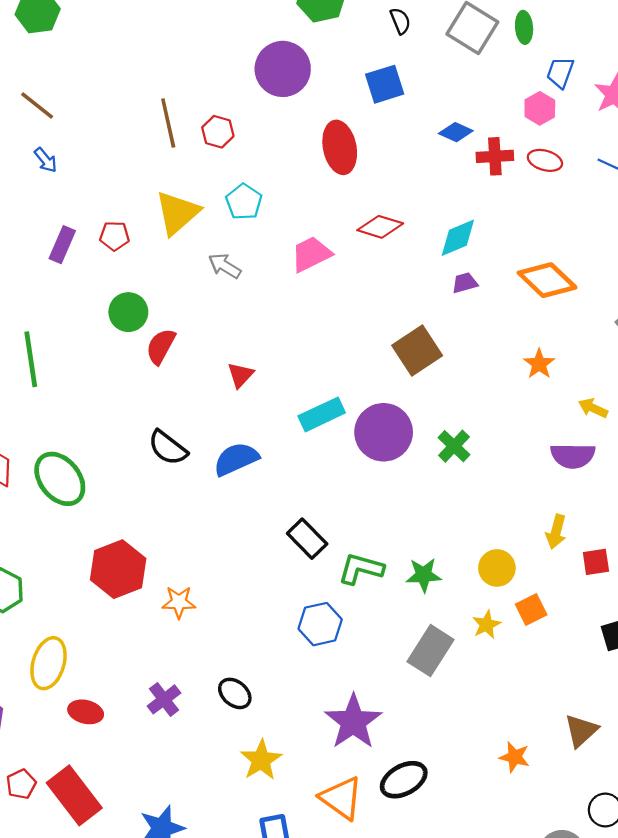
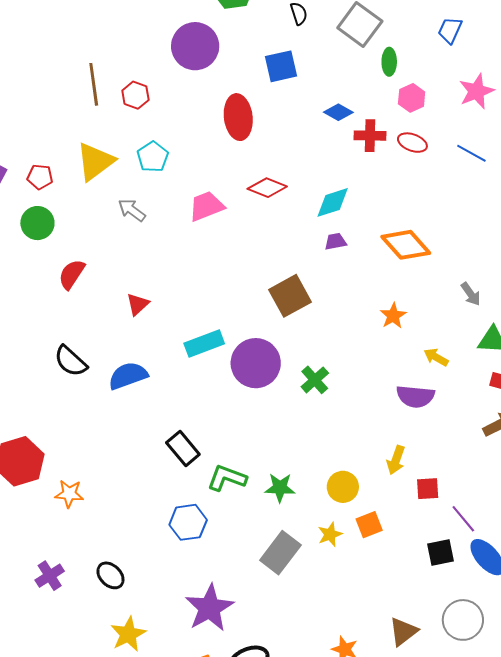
green ellipse: (524, 27) -> (389, 62), moved
blue trapezoid: (560, 73) -> (450, 30), moved
green circle: (128, 312) -> (37, 223), moved

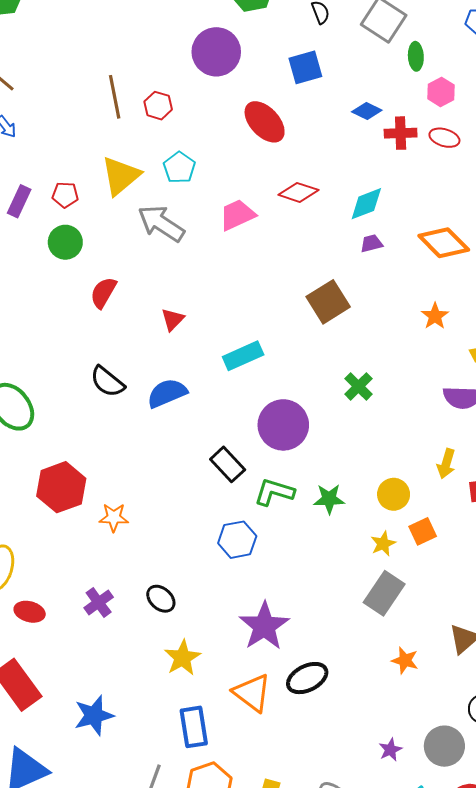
red ellipse: (238, 117) -> (265, 122), turned -33
gray arrow: (132, 210) -> (161, 223), size x1.6
purple circle: (256, 363) -> (283, 425), moved
gray rectangle: (280, 553) -> (384, 593), moved

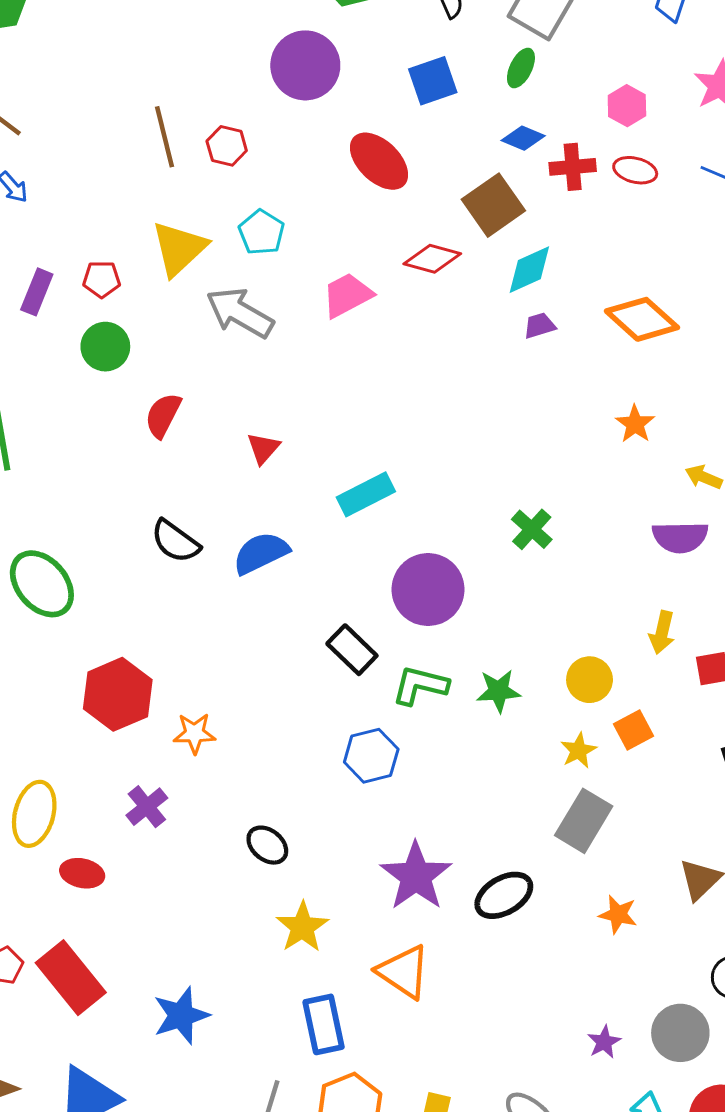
green ellipse: (416, 56) -> (521, 68), moved, turned 32
brown square: (328, 302) -> (493, 205), moved
purple cross: (99, 602) -> (147, 807), moved
black ellipse: (307, 678) -> (504, 895), moved

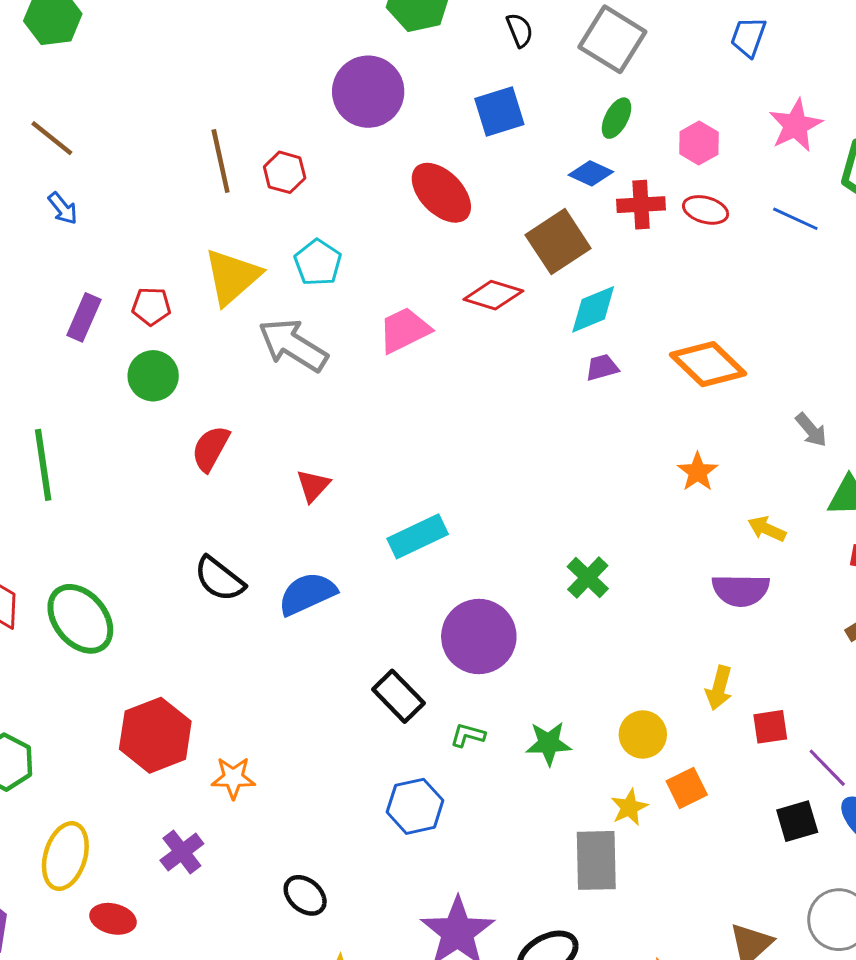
green ellipse: (521, 68) -> (617, 118), moved
green L-shape: (420, 685) -> (468, 735), size x0.6
gray rectangle: (584, 821) -> (596, 860), moved, turned -34

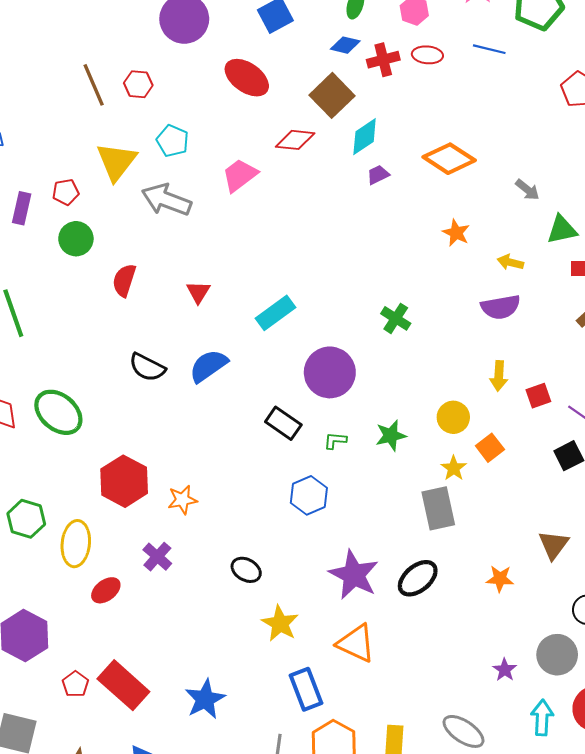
yellow ellipse: (65, 856) -> (76, 544), moved
red ellipse: (113, 919) -> (106, 590), moved, turned -40

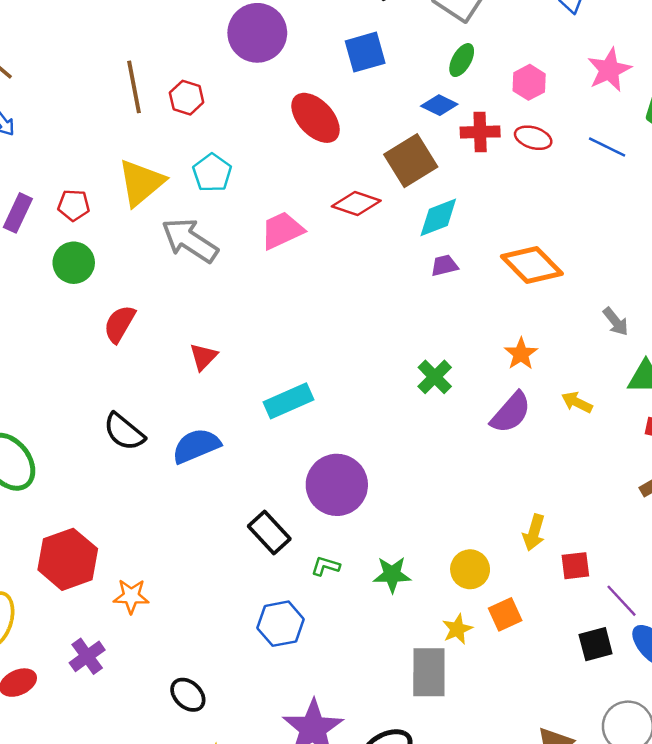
purple semicircle: (501, 307) -> (511, 413), moved, turned -51
green cross: (396, 318) -> (435, 377), moved

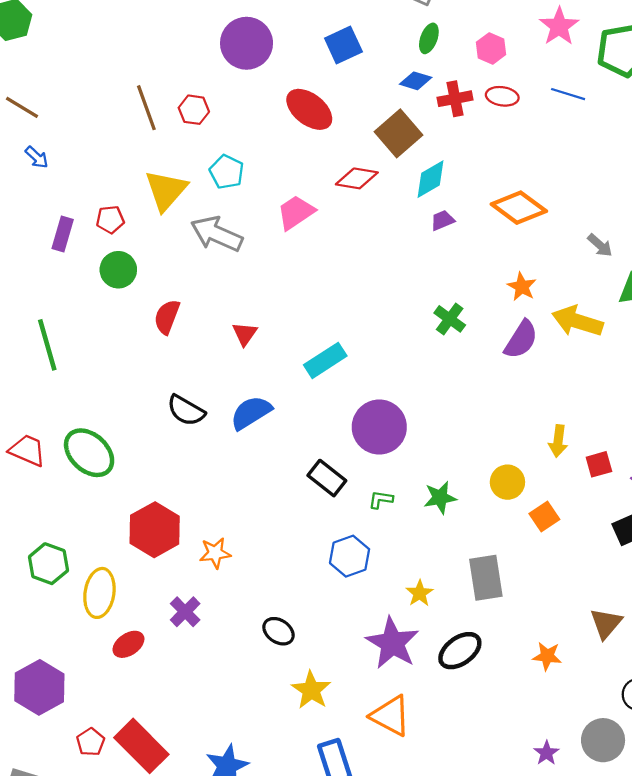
yellow arrow: (577, 402) -> (577, 321), size x1.8
yellow star: (457, 629) -> (420, 593), moved

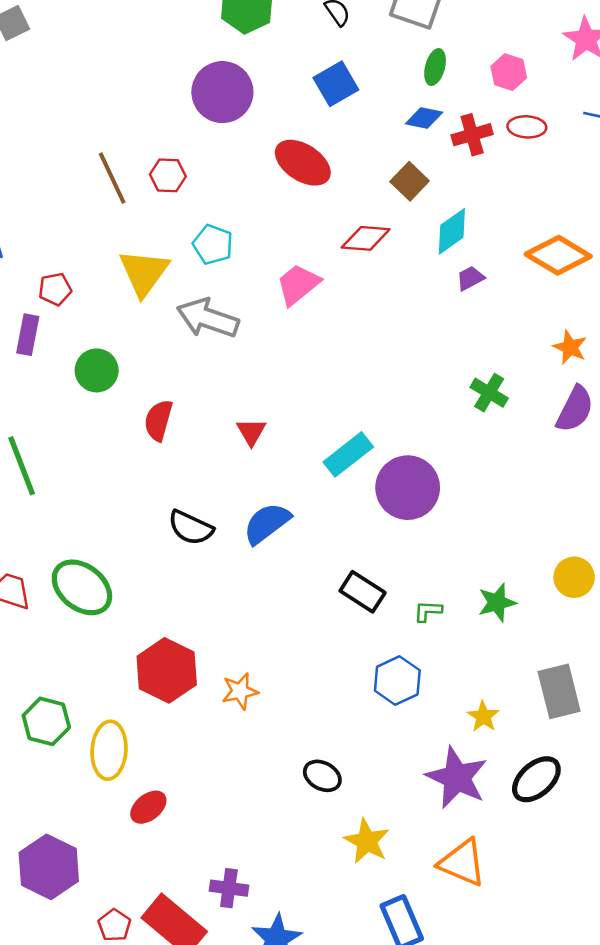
brown square: (398, 133) -> (410, 181), size x0.7
red pentagon: (110, 220) -> (55, 289), moved
purple circle: (379, 427) -> (408, 488), moved
purple cross: (185, 612) -> (229, 888), moved, turned -32

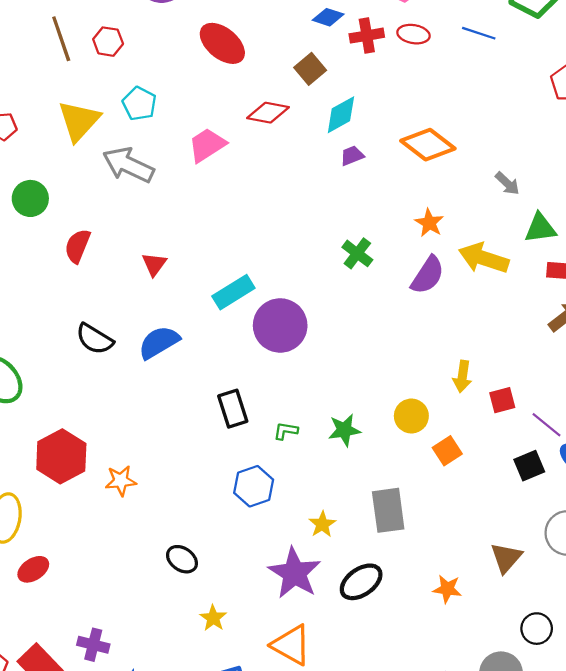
black rectangle: (363, 592) -> (233, 409), turned 33
yellow star: (367, 841) -> (213, 618), size x0.7

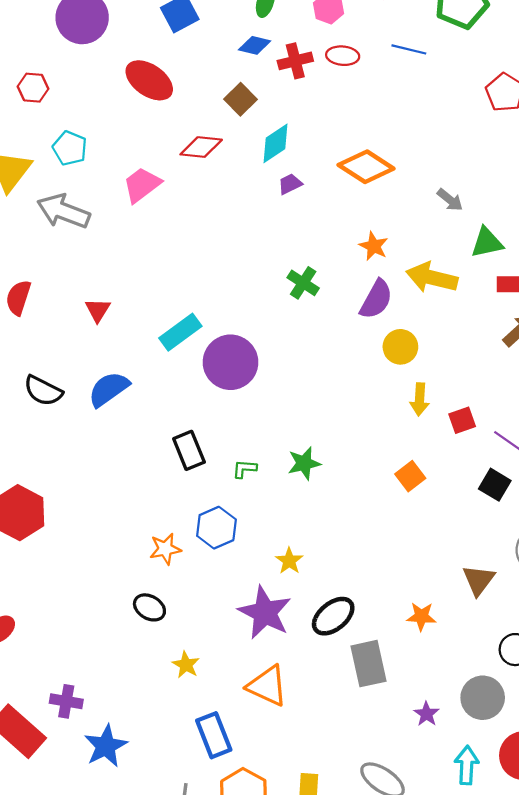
yellow circle: (411, 416) -> (400, 347), moved
black square: (529, 466) -> (495, 485), turned -32
orange star: (121, 481) -> (165, 549), moved
gray rectangle: (388, 510) -> (369, 664), moved

